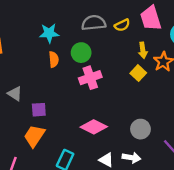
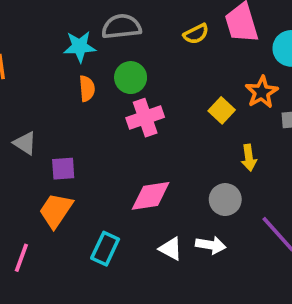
gray semicircle: (94, 23) -> (121, 27), moved
yellow arrow: (143, 50) -> (249, 158), moved
pink diamond: (94, 127) -> (151, 196), turned -35

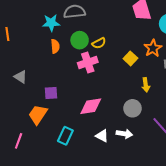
yellow semicircle: (196, 34) -> (99, 43), moved
purple square: (63, 169) -> (51, 93), moved

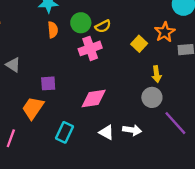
gray circle: (132, 108) -> (152, 97), moved

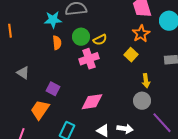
orange star: (165, 32) -> (141, 34), moved
purple square: (48, 83) -> (53, 89), turned 32

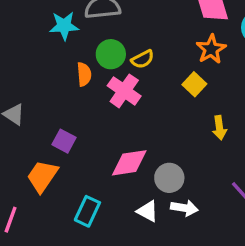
orange semicircle: (57, 43) -> (84, 74), moved
pink cross: (89, 59) -> (124, 91), turned -36
gray circle: (142, 101) -> (169, 178), moved

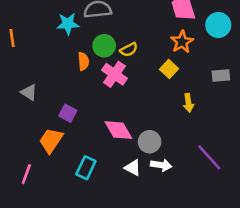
pink diamond: (129, 163) -> (118, 130), turned 68

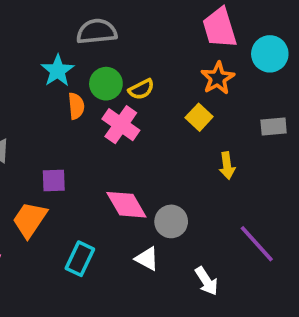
cyan star: (68, 24) -> (58, 71), moved, turned -30
purple square: (68, 113) -> (54, 180), turned -30
white arrow: (161, 165) -> (207, 281), moved, turned 48

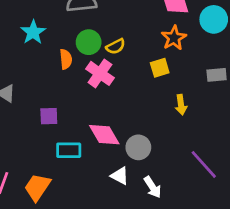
cyan star: (58, 71) -> (33, 32), moved
yellow square: (199, 117) -> (160, 68), turned 30
orange trapezoid: (30, 220) -> (37, 187), moved
cyan rectangle: (80, 259) -> (69, 150), moved, turned 65
white arrow: (207, 281) -> (153, 187), moved

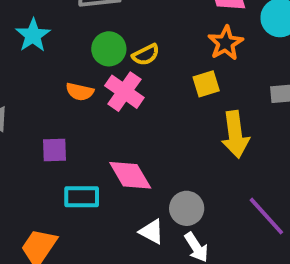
orange semicircle: (66, 59) -> (80, 92), moved, turned 108
yellow arrow: (181, 105) -> (235, 134), size x1.6
gray circle: (138, 147) -> (187, 208), moved

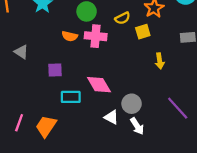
yellow semicircle: (146, 55) -> (123, 18), moved
pink cross: (124, 92) -> (96, 36), turned -30
yellow arrow: (235, 134) -> (160, 61), size x0.6

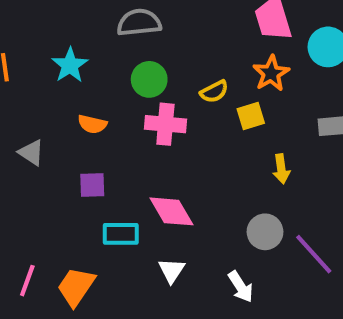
orange semicircle: (70, 36) -> (92, 124), moved
gray circle: (132, 104) -> (265, 232), moved
white triangle: (111, 117) -> (172, 270), moved, turned 35

